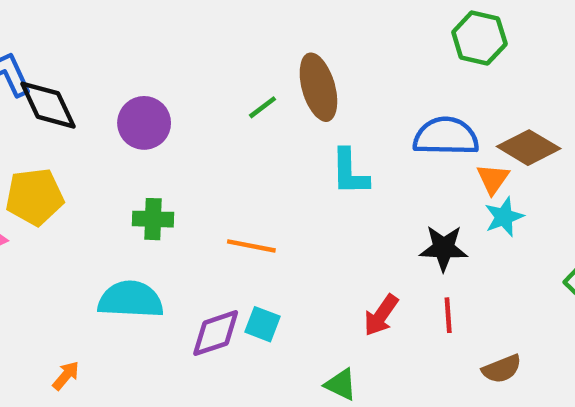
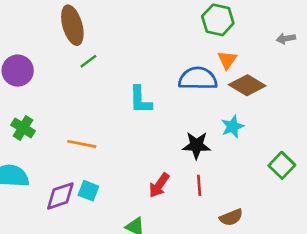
brown ellipse: (318, 87) -> (72, 25), moved
orange triangle: (493, 179) -> (227, 60), moved
green cross: (153, 219) -> (23, 128), turned 30

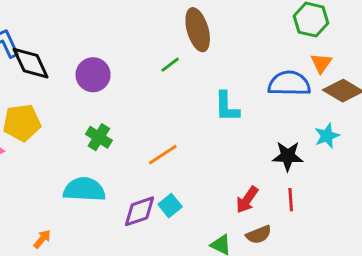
brown ellipse: (72, 25) -> (198, 30), moved
orange line: (82, 144) -> (163, 155), turned -44
cyan square: (88, 191) -> (170, 206), turned 30
brown semicircle: (231, 217) -> (259, 235), moved

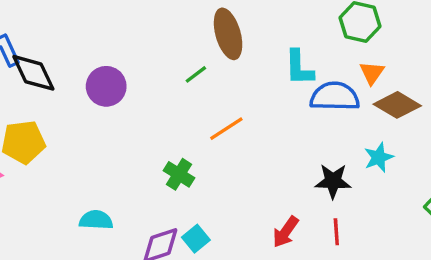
cyan L-shape: (227, 107) -> (299, 68), moved
green cross: (99, 137) -> (179, 174), moved
orange line: (163, 155) -> (226, 129), moved
cyan semicircle: (84, 190) -> (96, 220), size x0.7

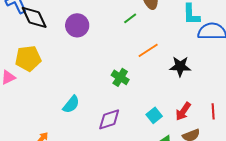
black star: (333, 181) -> (180, 66), moved
cyan semicircle: (96, 220) -> (71, 104), turned 126
cyan square: (196, 239) -> (154, 115), moved

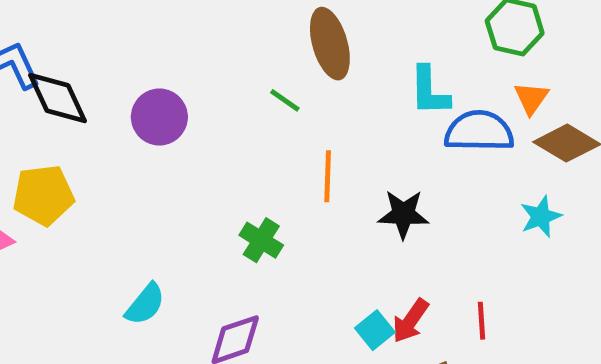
green line: (130, 18) -> (285, 100), turned 72
orange line: (148, 50) -> (328, 176), turned -55
cyan square: (154, 115) -> (375, 330), moved

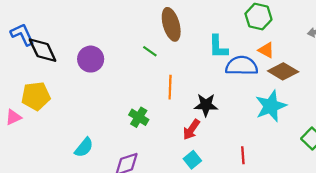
orange triangle: (531, 98) -> (266, 50), turned -36
cyan star: (541, 216) -> (271, 106), size x1.6
red arrow: (410, 321) -> (191, 130), moved

